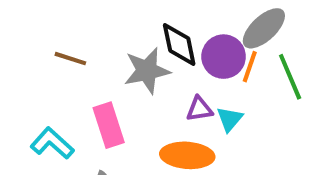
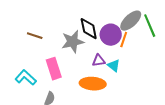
green line: (290, 77) -> (150, 26), moved
cyan triangle: (230, 119) -> (114, 66), turned -32

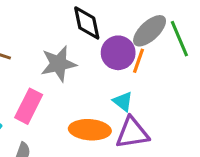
black diamond: (89, 29) -> (87, 23), moved
purple triangle: (99, 61) -> (132, 133), moved, size x1.6
pink rectangle: (54, 69) -> (29, 106), turned 45

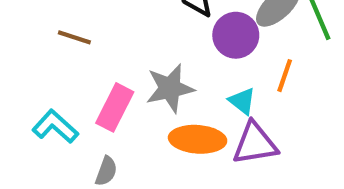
orange line: (139, 61) -> (285, 76), moved
gray star: (58, 64) -> (170, 88), moved

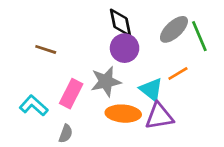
purple circle: (236, 35) -> (125, 48), moved
orange line: (285, 76) -> (178, 73), turned 40
cyan triangle: (242, 101) -> (151, 90), size x1.4

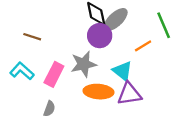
gray ellipse: (174, 29) -> (116, 20), moved
orange line: (178, 73) -> (143, 46), moved
cyan L-shape: (34, 106) -> (22, 71), moved

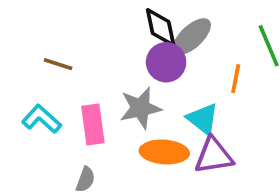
orange line: (143, 46) -> (236, 79), turned -48
pink rectangle: (54, 74) -> (93, 125), turned -35

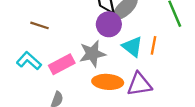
orange line: (236, 79) -> (154, 45), moved
cyan triangle: (203, 119) -> (132, 47), moved
pink rectangle: (93, 125) -> (62, 64), turned 70

